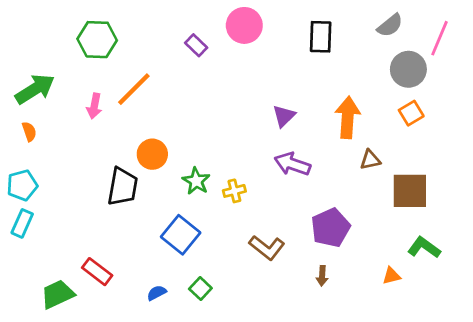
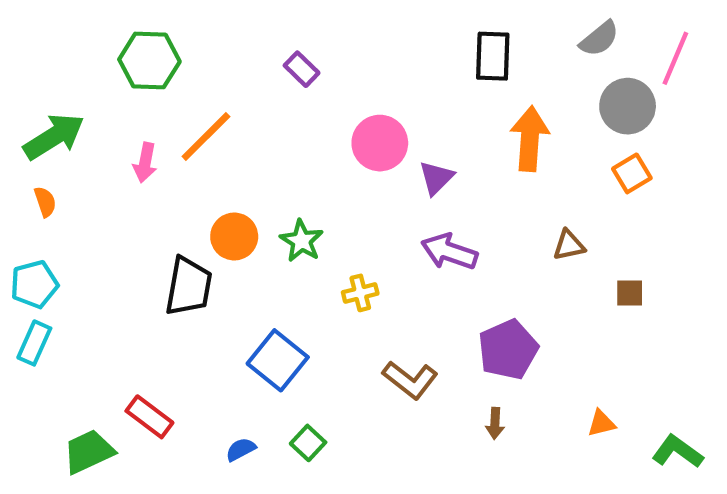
pink circle: (244, 25) -> (380, 143), moved
orange arrow: (348, 117) -> (530, 139), moved
green star: (196, 181) -> (302, 241), moved
brown square: (410, 191) -> (630, 293), size x0.5
green L-shape: (424, 248) -> (677, 452), moved

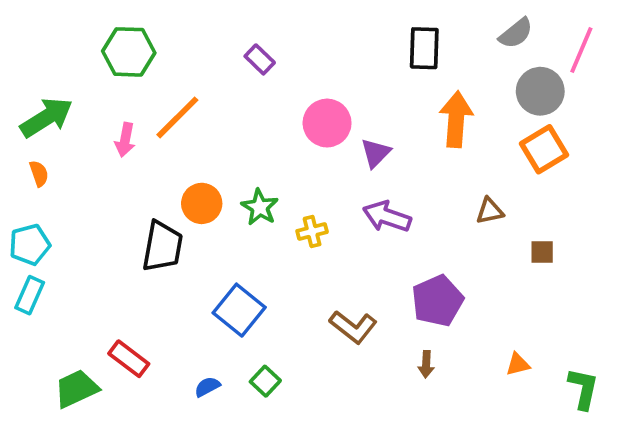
orange square: (632, 173) -> (544, 149), size x1.4
yellow cross: (360, 293) -> (312, 232), moved
green L-shape: (677, 452) -> (583, 389), turned 66

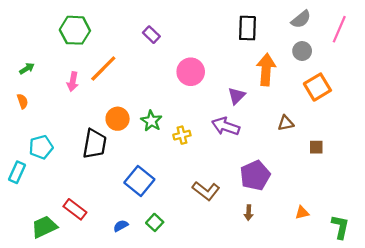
gray circle: (540, 91) -> (302, 51), moved, size x0.7
green arrow: (46, 117) -> (27, 68), size x0.5
purple triangle: (376, 153) -> (237, 96), moved
cyan pentagon: (30, 245) -> (41, 147), moved

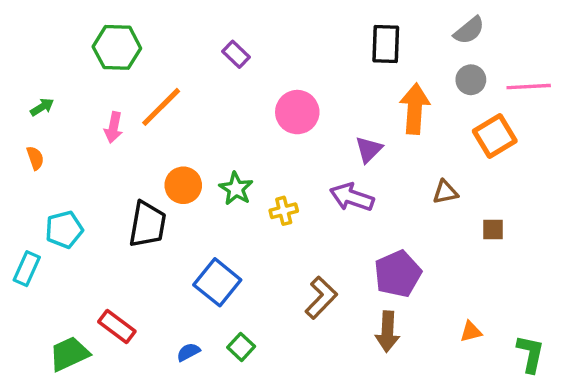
pink line: (339, 29) -> (529, 87), moved, turned 64
brown L-shape: (206, 191) -> (321, 298), turned -84
brown arrow: (249, 213) -> (387, 332), size x1.6

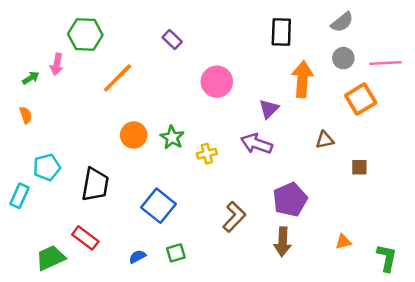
pink arrow: (113, 127) -> (57, 64), moved
black trapezoid: (148, 224) -> (95, 185), moved
green square: (241, 347) -> (176, 253), turned 30

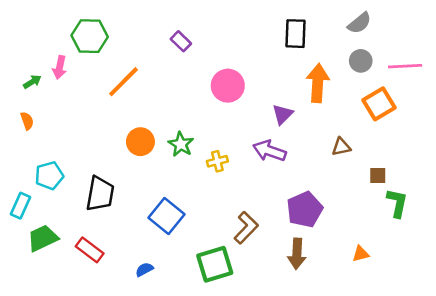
green square: (176, 253) -> (215, 264), moved, size x1.8
green trapezoid: (51, 258) -> (43, 238), moved
green L-shape: (387, 258) -> (397, 203), moved

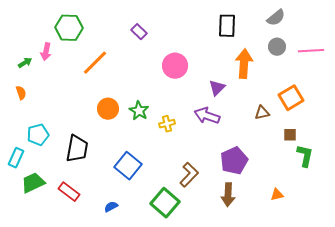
orange square: (379, 104) -> (291, 98), moved
green square: (215, 264) -> (165, 203), turned -32

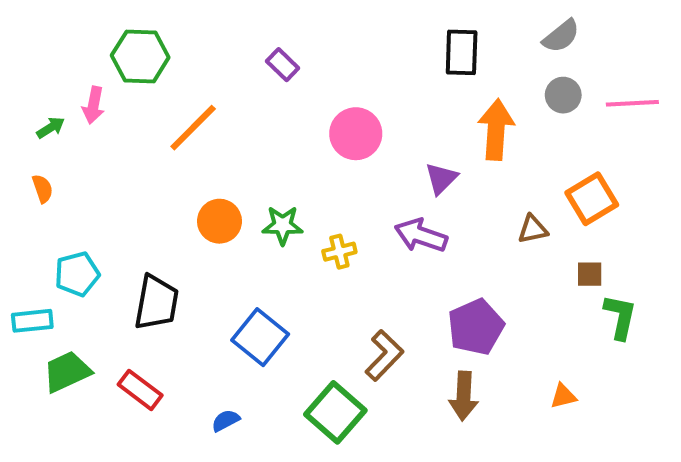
green star: (139, 111) -> (283, 225), turned -30
cyan rectangle: (16, 158) -> (32, 321), turned 60

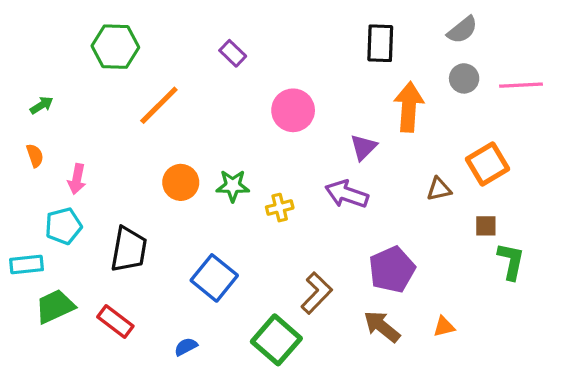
pink arrow: (93, 105) -> (77, 179), moved
brown arrow: (464, 396) -> (382, 327), turned 126
orange triangle: (563, 396) -> (444, 327), moved

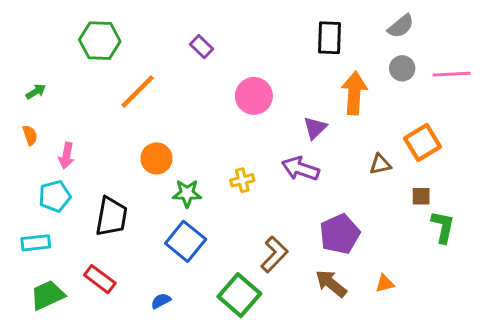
green star: (233, 186) -> (187, 193), moved
cyan rectangle: (27, 265) -> (36, 243), moved
green trapezoid: (55, 306) -> (47, 295), moved

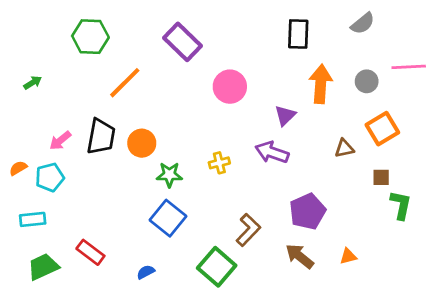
purple rectangle: (202, 47) -> (183, 42), size x1.8
gray circle: (402, 68) -> (367, 81), moved
orange semicircle: (30, 135) -> (18, 168), moved, turned -102
pink arrow: (66, 156) -> (60, 141), turned 40
black trapezoid: (111, 217) -> (101, 137), moved

